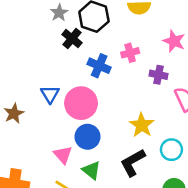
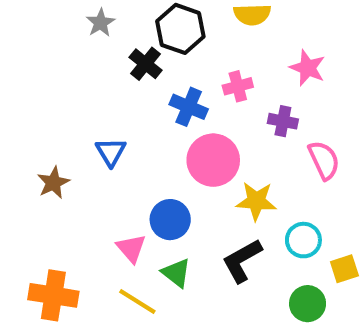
gray star: (59, 13) -> (100, 23), moved
pink circle: (81, 103) -> (213, 160), moved
yellow star: (142, 125) -> (256, 201), turned -30

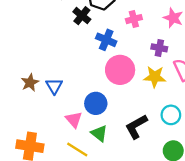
pink cross: (238, 86) -> (134, 19), moved
blue triangle: (111, 152) -> (54, 86), moved
yellow star: (256, 201) -> (155, 77), moved

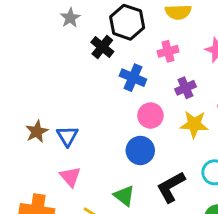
purple cross: (159, 48) -> (185, 88), moved, turned -35
pink circle: (120, 70) -> (150, 115), size x0.7
blue circle: (96, 103) -> (140, 150), moved
pink triangle: (74, 120) -> (70, 177), moved

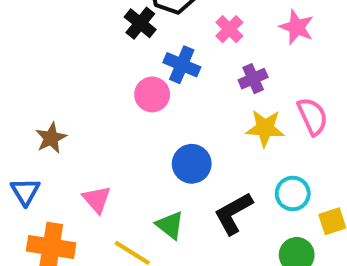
pink cross: (168, 51) -> (229, 29), turned -30
pink circle: (150, 115) -> (152, 94), moved
blue triangle: (67, 136) -> (25, 192), moved

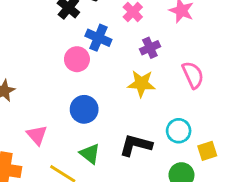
yellow star: (265, 128) -> (141, 84), moved
blue circle: (192, 164) -> (84, 109), moved
black L-shape: (233, 213) -> (136, 145), turned 44

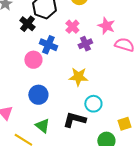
purple cross: (150, 48) -> (85, 44), moved
pink semicircle: (193, 75) -> (124, 45), moved, turned -48
cyan circle: (179, 131) -> (93, 104), moved

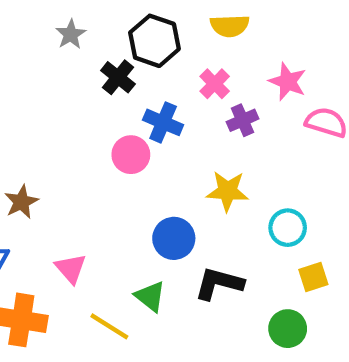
blue circle: (38, 95) -> (174, 238), moved
cyan circle: (93, 104) -> (288, 228), moved
yellow square: (124, 124) -> (313, 277), moved

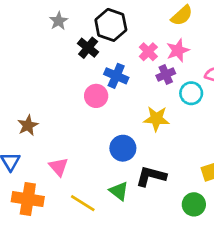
yellow semicircle: (230, 26) -> (182, 16), moved, turned -40
pink star: (288, 82) -> (178, 50), moved, turned 30
cyan circle: (288, 228) -> (191, 93), moved
green triangle: (150, 296) -> (119, 191), moved

